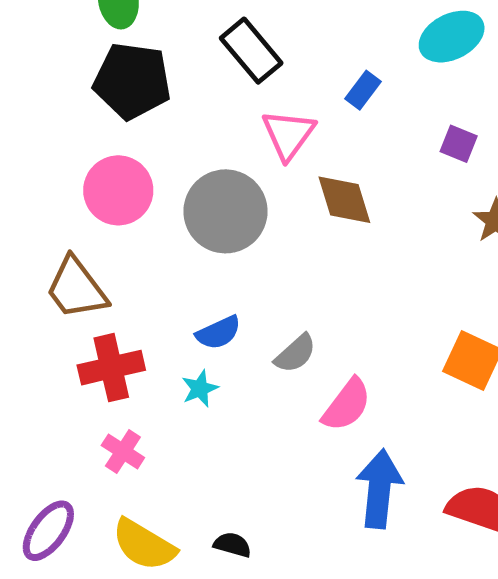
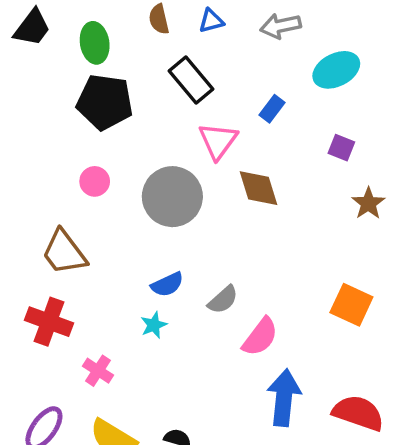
pink circle: (118, 190) -> (95, 181), size x0.6
red cross: (111, 368) -> (49, 322), moved, turned 33

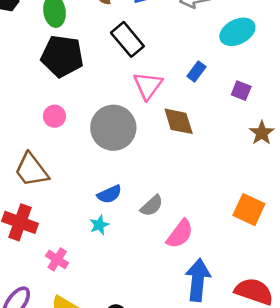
blue rectangle: (272, 109) -> (196, 71), moved

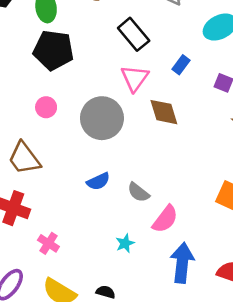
black rectangle: (127, 39) -> (134, 34), moved
gray semicircle: (152, 206) -> (138, 192), turned 80
cyan star: (99, 225) -> (125, 243), moved

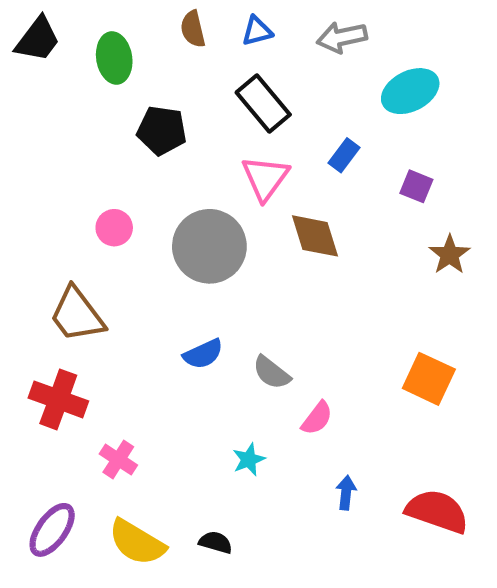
black pentagon: (53, 50) -> (162, 130), moved, size x0.7
pink semicircle: (165, 219) -> (317, 418), size x0.7
blue arrow: (182, 263) -> (346, 493), size x0.5

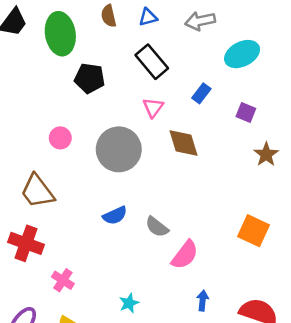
green ellipse: (114, 58) -> (60, 34), size x1.4
pink triangle: (265, 178) -> (153, 107), size x0.7
pink semicircle: (317, 418) -> (185, 255), size x1.4
cyan star: (249, 460) -> (129, 303), moved

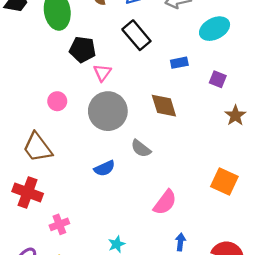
blue rectangle: (201, 93) -> (179, 63), turned 42
pink triangle: (153, 107) -> (102, 73), moved
gray semicircle: (157, 227) -> (141, 148), moved
pink cross: (63, 280) -> (59, 224), turned 36

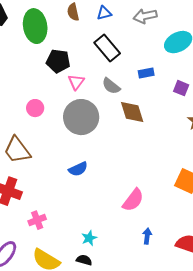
gray semicircle: (141, 148) -> (111, 86), moved

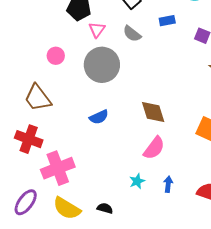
brown diamond: (132, 112) -> (153, 112), moved
pink cross: (37, 220) -> (58, 168), size x1.8
cyan star: (89, 238) -> (137, 181), moved

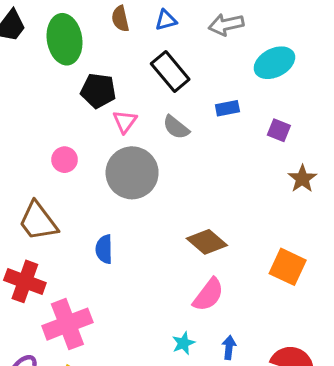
brown diamond: (153, 112) -> (207, 242), turned -32
blue semicircle: (99, 117) -> (104, 249), moved, turned 114

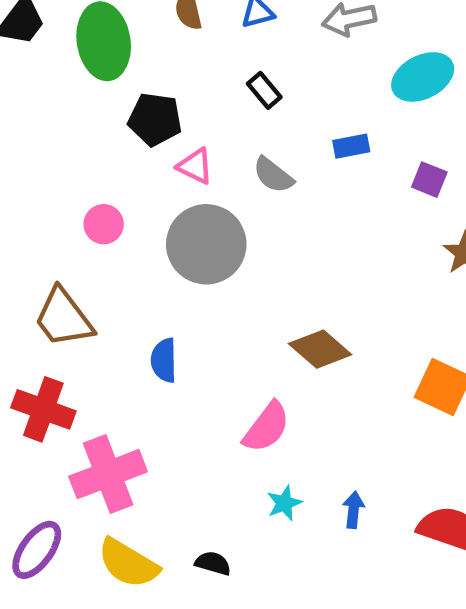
black rectangle: (170, 72) -> (264, 90), size x0.6
pink triangle: (125, 121) -> (195, 166), turned -40
pink semicircle: (208, 295) -> (266, 427), moved

